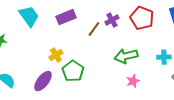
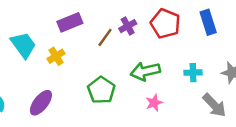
cyan trapezoid: (29, 16) -> (23, 45), moved
yellow cross: (56, 55) -> (56, 56), moved
green pentagon: (73, 71) -> (101, 90), moved

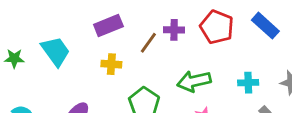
blue rectangle: (208, 22) -> (265, 26), turned -30
purple cross: (128, 26) -> (174, 30), turned 30
yellow cross: (56, 56) -> (111, 64), moved, turned 36

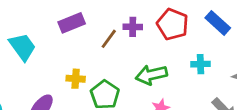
yellow cross: (111, 64) -> (76, 79), moved
cyan cross: (248, 83) -> (200, 64), moved

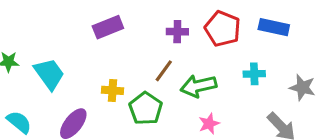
blue rectangle: (218, 23) -> (274, 27), turned -30
brown line: (109, 39) -> (164, 71), moved
cyan trapezoid: (22, 47) -> (49, 74), moved

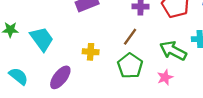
green arrow: (198, 86) -> (173, 51), moved, turned 40
green pentagon: (146, 109) -> (130, 66), moved

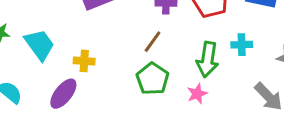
green arrow: (173, 51) -> (208, 59), turned -108
yellow cross: (91, 52) -> (84, 61), moved

